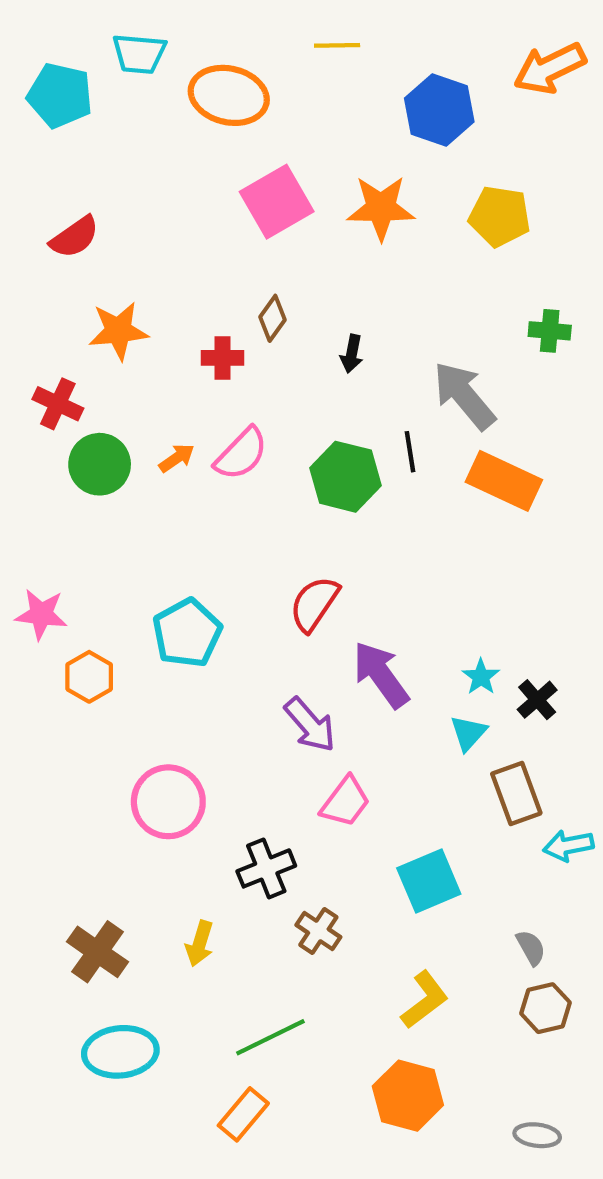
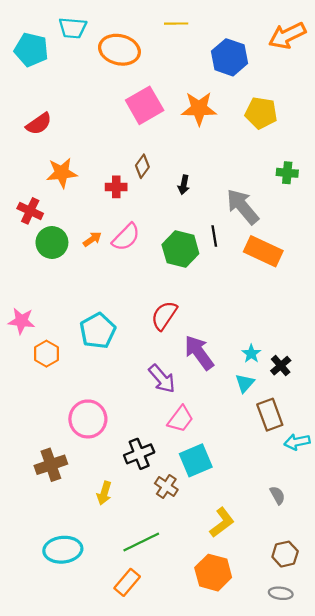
cyan square: (429, 881) -> (196, 460), moved
brown cross: (97, 952) -> (51, 465), moved, turned 36
brown hexagon: (545, 1008) -> (285, 554), moved

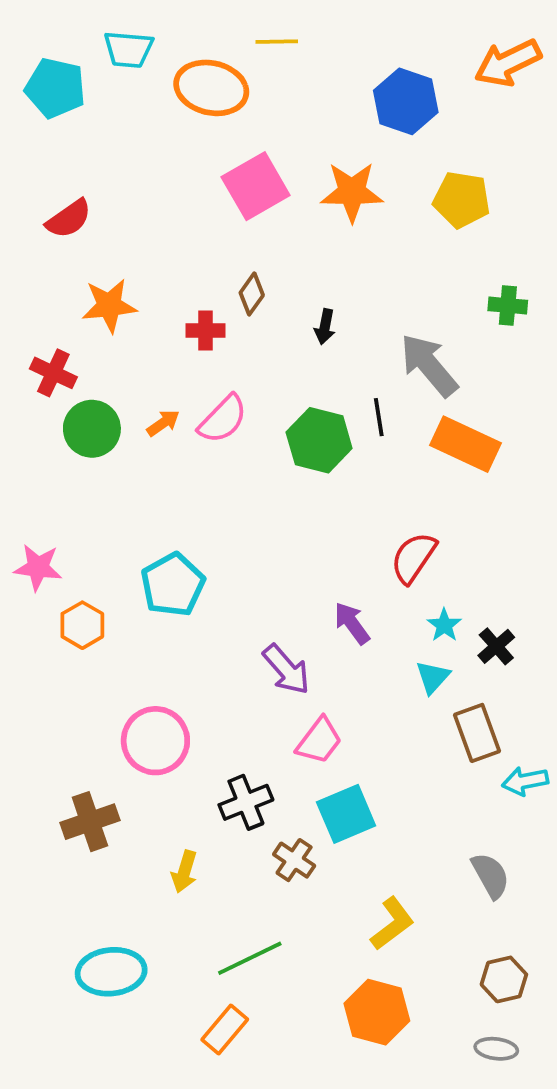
yellow line: (176, 24) -> (277, 42), moved
red semicircle: (164, 315) -> (413, 558), moved
purple arrow: (199, 353) -> (352, 623), size x0.7
gray semicircle: (277, 495) -> (490, 875), size x1.4

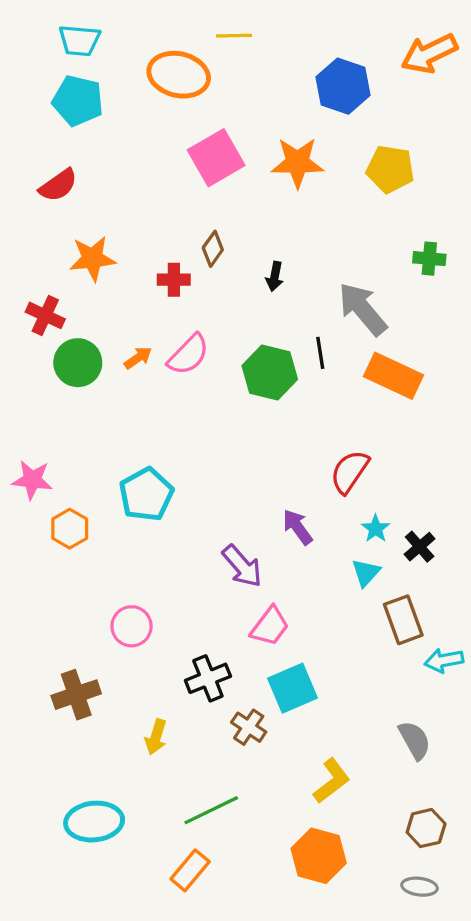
cyan trapezoid: (128, 49) -> (79, 40), moved
cyan pentagon: (55, 88) -> (78, 101), moved
pink circle: (155, 741) -> (132, 626), size x0.7

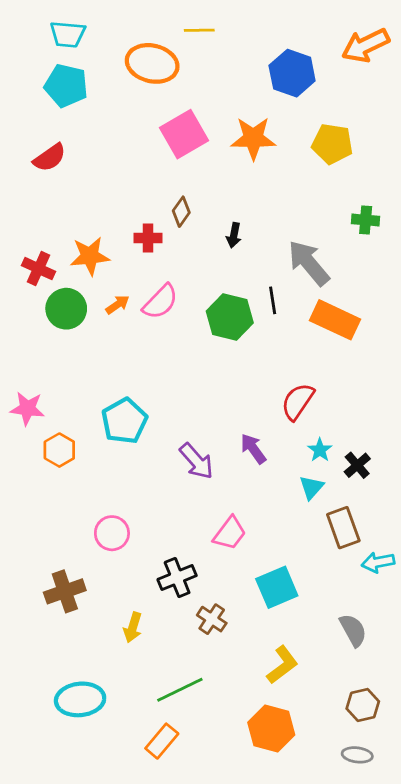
orange star: (92, 259) -> (90, 256), moved
purple arrow: (242, 566) -> (196, 461), moved
cyan square: (293, 688) -> (277, 587), moved

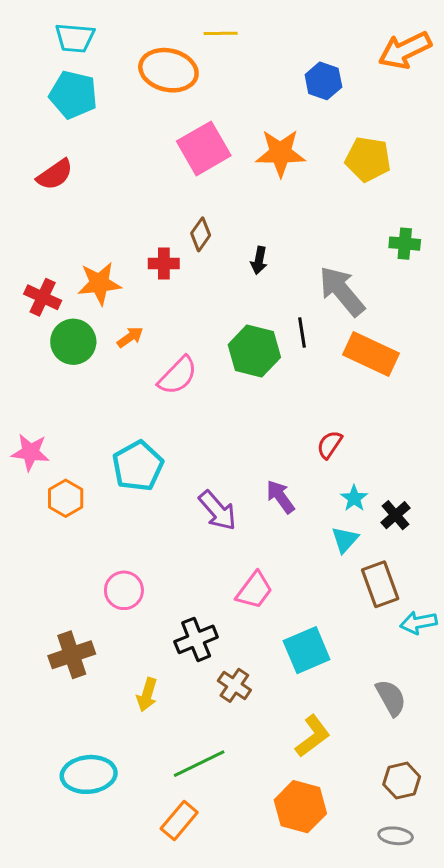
blue hexagon: (292, 73) -> (323, 81), size x0.7
pink semicircle: (160, 302) -> (178, 376), moved
red semicircle: (298, 402) -> (330, 445), size x0.7

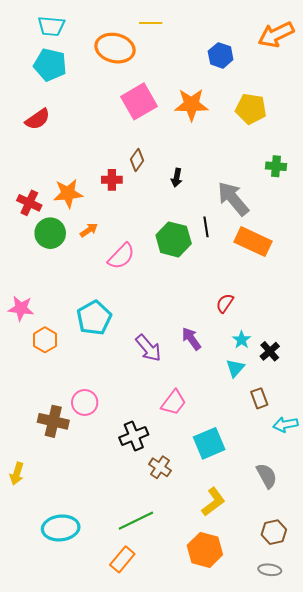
brown rectangle: (380, 584) -> (259, 398), size x0.7
brown cross: (72, 655) -> (53, 421), moved, turned 32
yellow arrow: (147, 695) -> (17, 474), moved

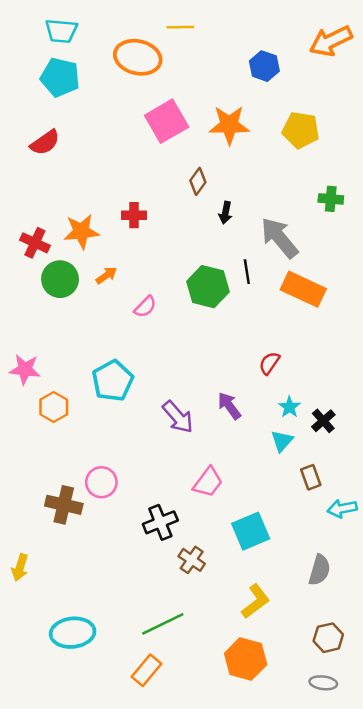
brown diamond: (137, 160) -> (198, 181), moved
black arrow: (177, 178) -> (225, 213), moved
pink semicircle: (121, 256) -> (145, 307), size x0.7
gray semicircle: (267, 476) -> (320, 570), turned 45

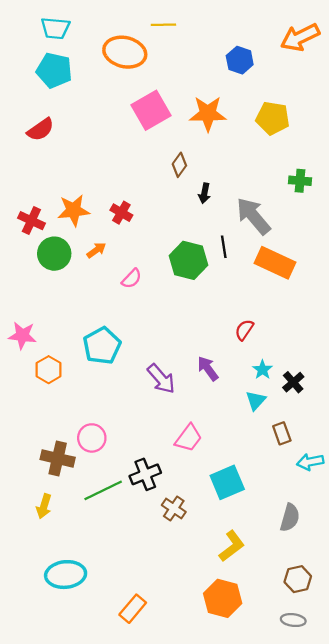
red cross: (134, 215) -> (121, 213), moved, turned 30
yellow arrow: (20, 567) -> (44, 506), moved
green line: (163, 624) -> (103, 490), moved

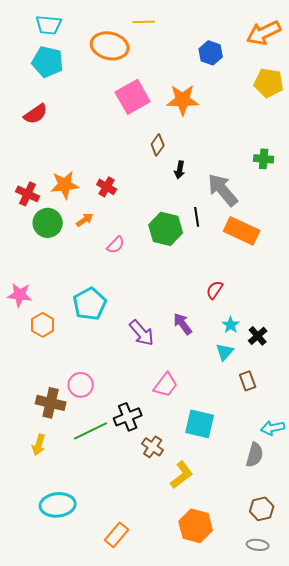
yellow pentagon: (273, 118) -> (269, 83), moved
cyan arrow: (310, 462) -> (273, 428), moved
cyan square: (227, 482) -> (200, 424), turned 36
yellow L-shape: (232, 546) -> (182, 475), moved

